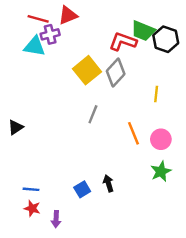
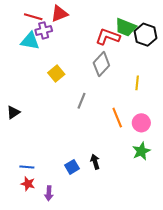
yellow square: (87, 70) -> (56, 73), moved, size x0.7

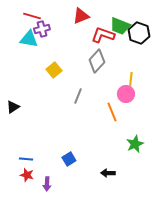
red triangle: (59, 14) -> (81, 16), moved
pink circle: (141, 123) -> (126, 94), moved
black arrow: (95, 162) -> (108, 173), moved, turned -72

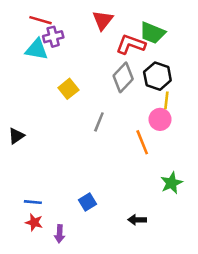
red triangle: (81, 16) -> (103, 20), turned -30
black hexagon: (139, 33) -> (157, 76), moved

